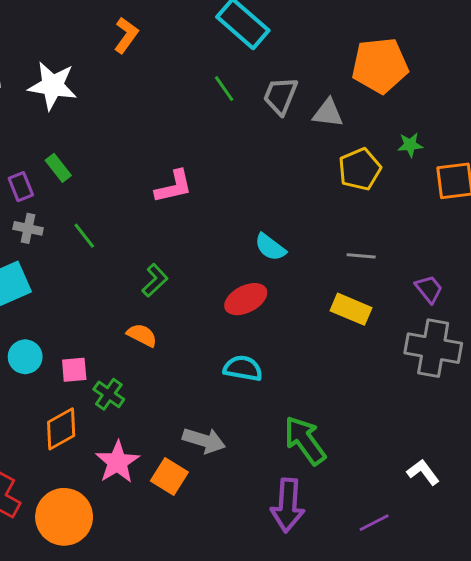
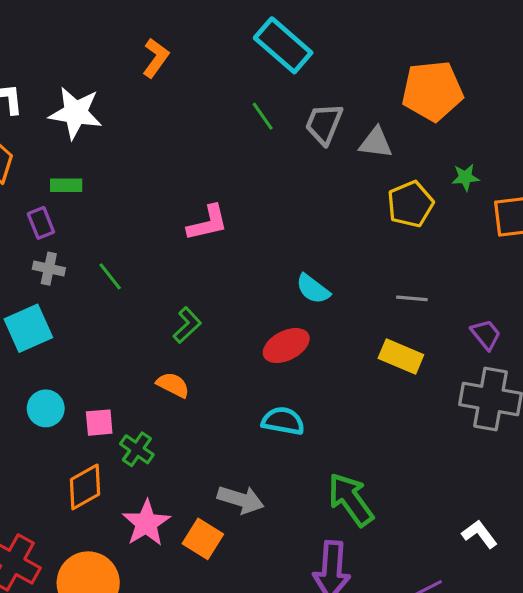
green rectangle: (58, 168) -> (66, 185), moved, turned -52

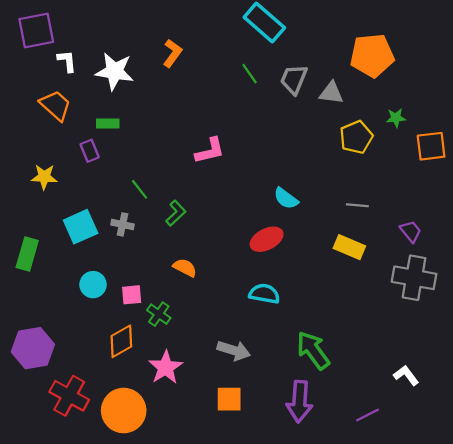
orange L-shape: (156, 58) -> (172, 53), moved
gray cross: (49, 269) -> (123, 224), moved
green L-shape: (187, 325) -> (176, 213), moved
orange square: (203, 539) -> (229, 399), moved, turned -32

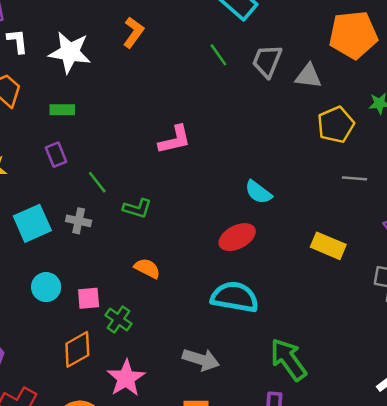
purple rectangle: (90, 151) -> (56, 155), moved
gray line: (357, 205) -> (354, 178), moved
green L-shape: (176, 213) -> (137, 208), turned 60
cyan semicircle: (264, 294) -> (235, 297), size x1.4

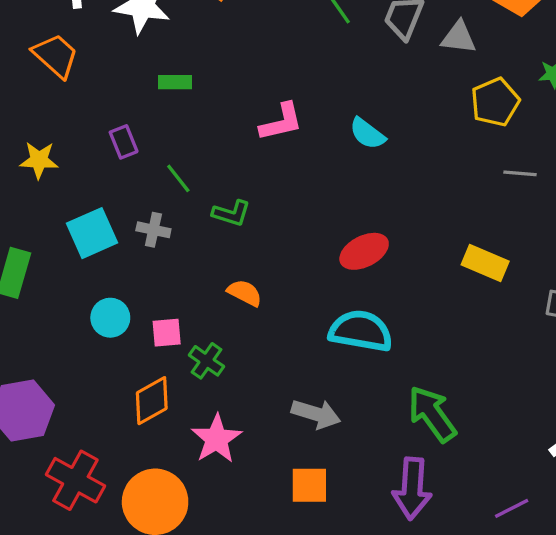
green rectangle: (62, 110) -> (175, 82), moved
cyan semicircle: (258, 192) -> (367, 134), moved

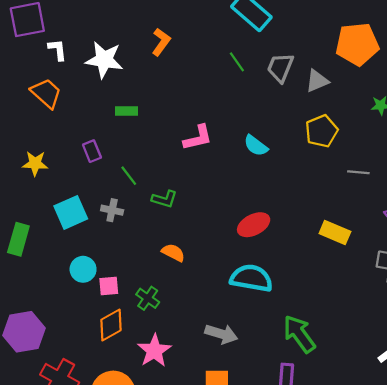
gray triangle: (459, 37) -> (317, 81), turned -30
yellow pentagon: (495, 102) -> (322, 131), moved
pink square: (167, 333) -> (109, 286), moved

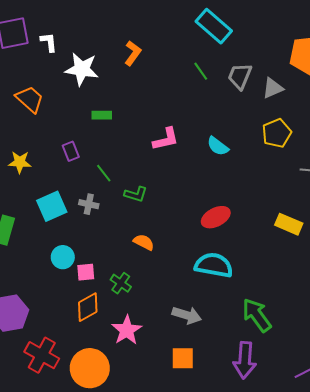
white L-shape: (57, 50) -> (49, 42), moved

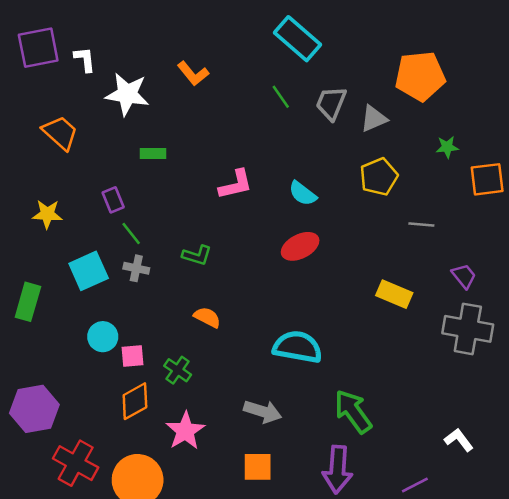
orange L-shape: (133, 53) -> (193, 74), turned 105
green line: (104, 173) -> (131, 233), moved
red ellipse: (216, 217) -> (300, 246), moved

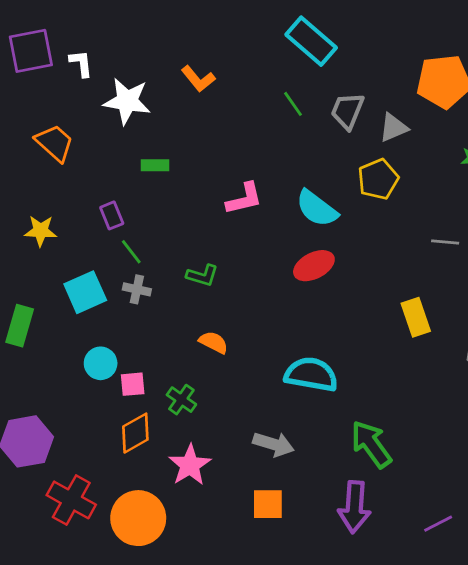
yellow pentagon: (379, 177) -> (378, 179), moved
cyan semicircle: (303, 193) -> (317, 208), size x1.4
yellow rectangle: (394, 294) -> (416, 317), turned 48

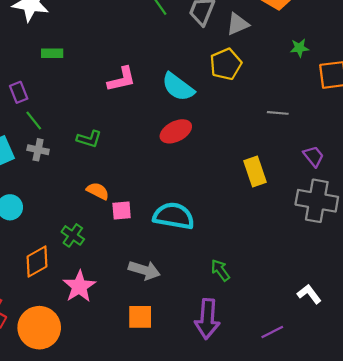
pink square: (133, 384) -> (122, 211), moved
green arrow: (371, 444) -> (220, 270), size x0.6

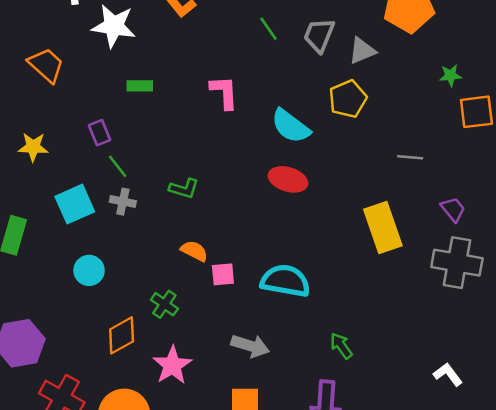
green star: (299, 48) -> (450, 75), moved
pink L-shape: (122, 79) -> (224, 92), moved, turned -80
red ellipse: (176, 131) -> (288, 179), turned 44
yellow rectangle: (255, 171) -> (383, 228), size x1.4

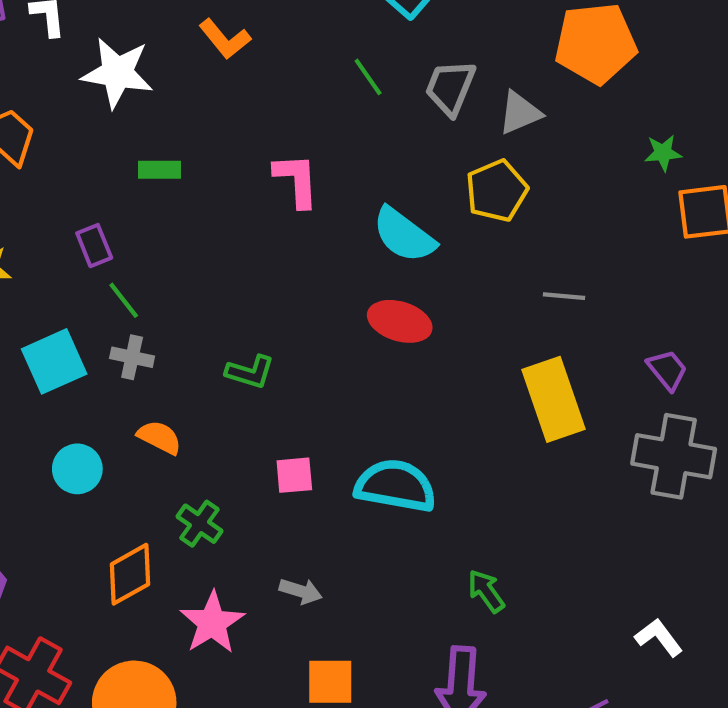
gray line: (410, 157) -> (564, 296), moved
green L-shape: (184, 189) -> (250, 372), moved
orange semicircle: (194, 251) -> (159, 437), moved
gray arrow: (250, 346) -> (301, 591), moved, size x0.7

